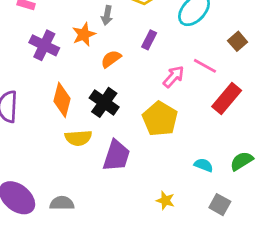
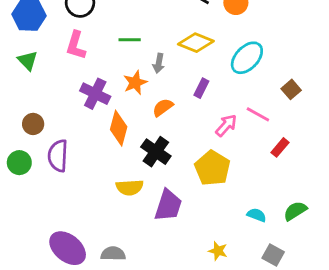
red rectangle: (227, 98) -> (280, 147), size x0.6
orange diamond: (62, 100) -> (119, 128), moved

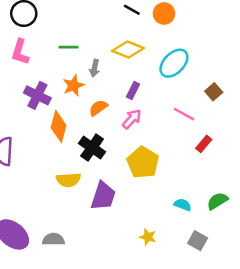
pink arrow: (226, 125) -> (132, 119), moved

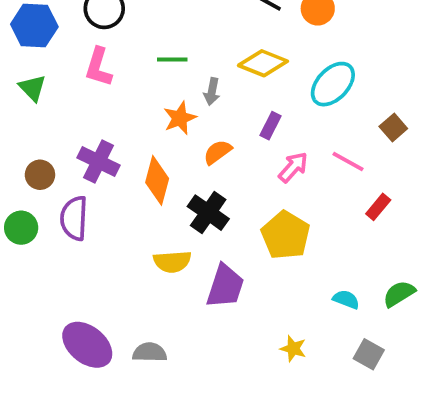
purple cross: (37, 95) -> (99, 162), moved
pink arrow: (132, 119) -> (293, 167), moved

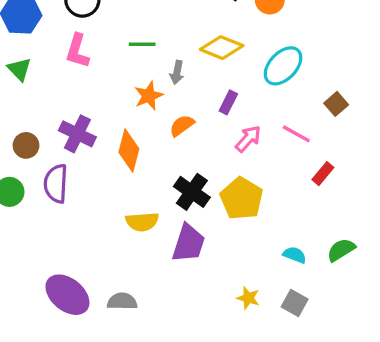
black cross: (208, 213) -> (192, 192), moved
gray square: (369, 354) -> (295, 303), moved

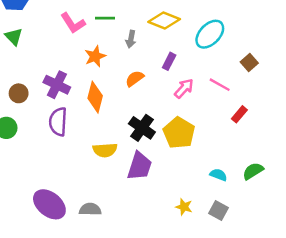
pink L-shape: (77, 51) -> (73, 23), moved, turned -50
orange star: (149, 96) -> (95, 56), moved
purple semicircle: (56, 184) -> (58, 122), moved

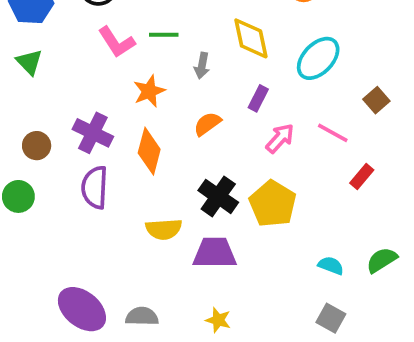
yellow diamond: (164, 21) -> (251, 38), turned 56
purple trapezoid: (139, 166) -> (215, 253), turned -108
yellow star: (184, 207) -> (218, 320), moved

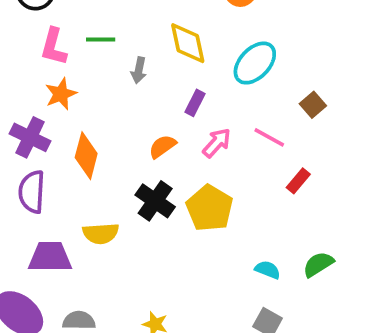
pink L-shape: (116, 42) -> (54, 47), turned 48
orange star: (149, 91) -> (61, 94), moved
orange semicircle: (207, 124) -> (162, 146), moved
purple trapezoid: (215, 253) -> (50, 257), moved

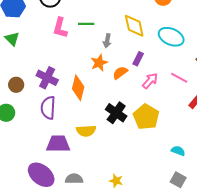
cyan ellipse: (255, 63) -> (171, 37), turned 70
orange star: (61, 94) -> (99, 63), moved
orange semicircle: (162, 146) -> (120, 73), moved

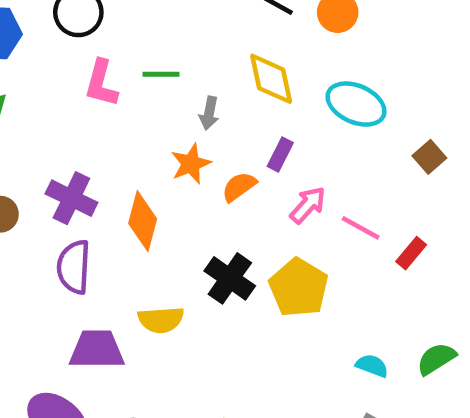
pink line: (179, 78) -> (361, 228), moved

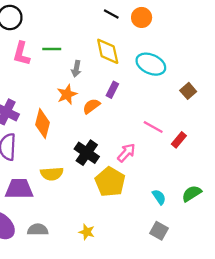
pink arrow: (308, 205) -> (126, 153), moved
yellow pentagon: (299, 288) -> (110, 182), moved
cyan semicircle: (372, 366) -> (159, 197), turned 35

